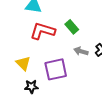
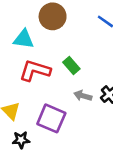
purple square: (56, 69) -> (51, 118), turned 35

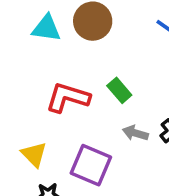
cyan triangle: (24, 39) -> (46, 28), moved

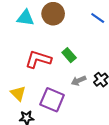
gray arrow: (135, 133) -> (79, 81), turned -40

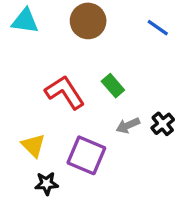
cyan triangle: (25, 18) -> (25, 21), moved
red L-shape: (38, 59) -> (65, 92), turned 40

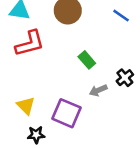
red L-shape: (65, 92) -> (30, 43), moved, turned 108
black cross: (163, 124) -> (125, 78), moved

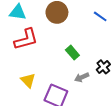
yellow triangle: (26, 106) -> (28, 80), moved

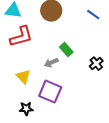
gray arrow: (82, 77) -> (51, 63), moved

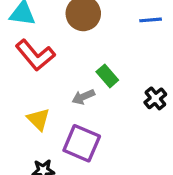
blue line: (93, 15) -> (151, 20), turned -40
red L-shape: (21, 37) -> (35, 55), turned 65

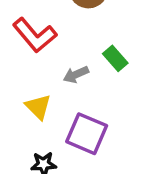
gray arrow: (83, 97) -> (76, 75), moved

